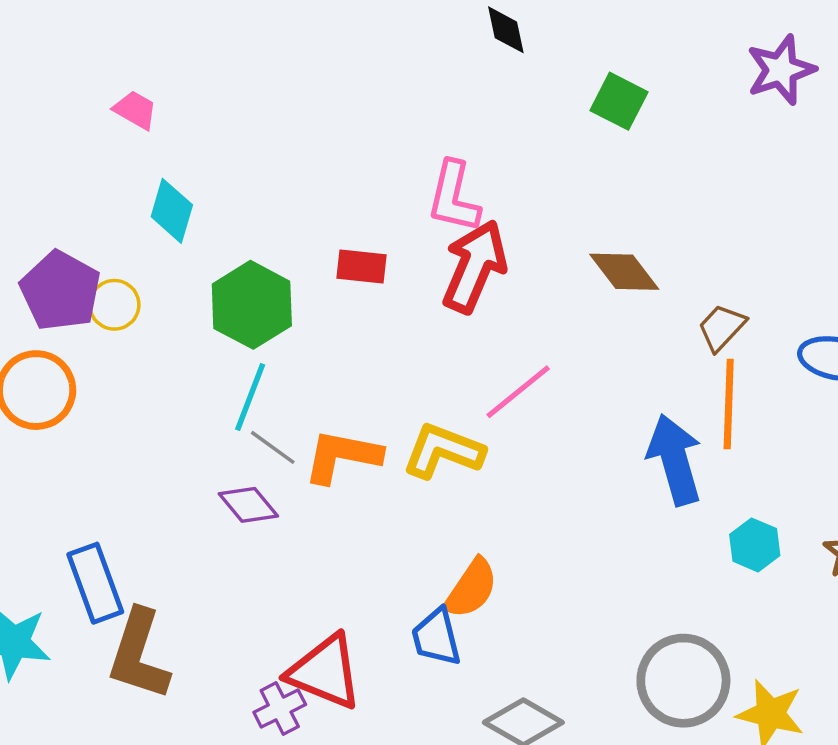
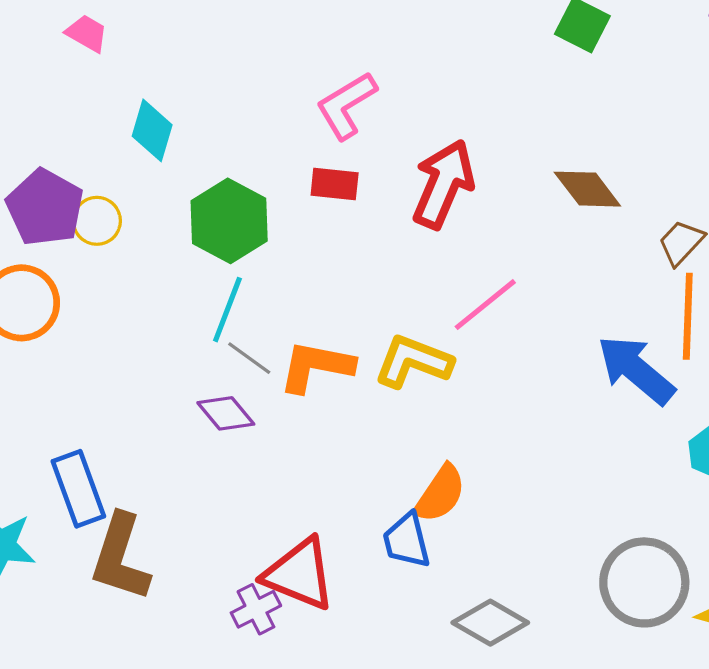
pink trapezoid: (135, 110) -> (87, 33), moved
pink L-shape: (454, 197) -> (346, 105), moved, turned 46
blue arrow: (675, 460) -> (636, 370), turned -34

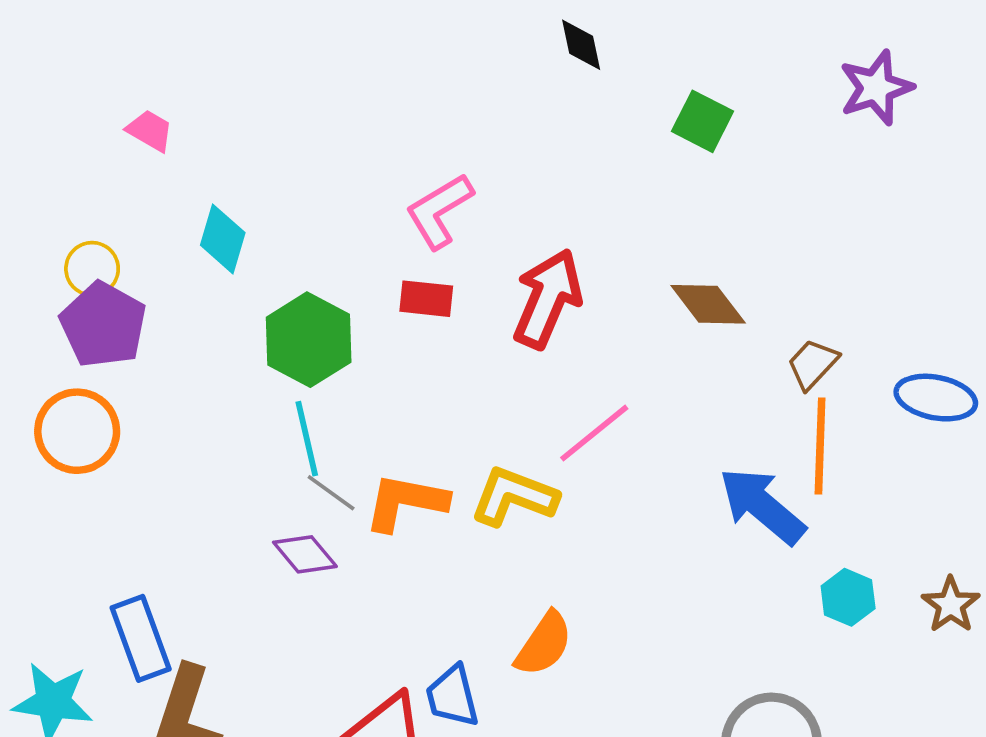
yellow circle: (97, 221) -> (92, 269), moved
cyan line: (227, 310) -> (307, 439), turned -34
blue trapezoid: (407, 541) -> (452, 696), moved

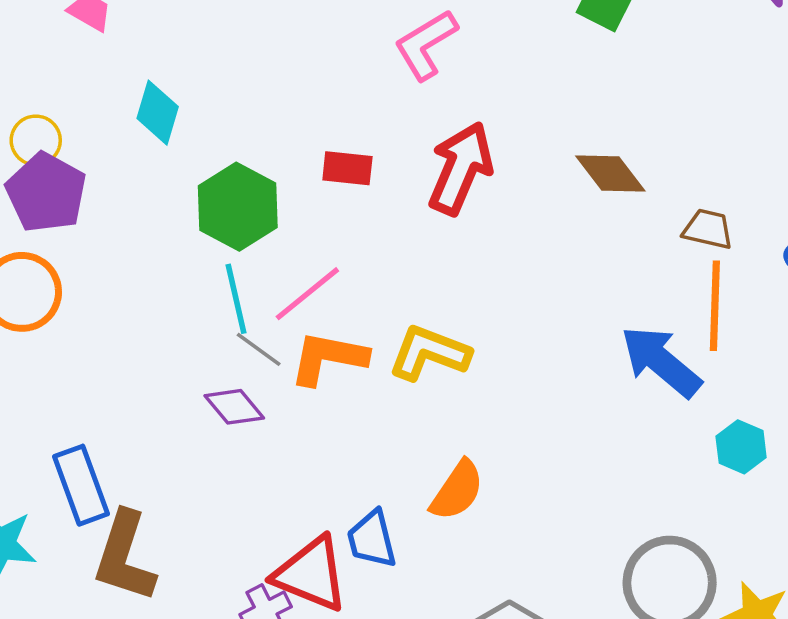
pink L-shape: (439, 211) -> (426, 45), moved
brown trapezoid: (813, 364) -> (708, 229), turned 60
pink line: (594, 433) -> (307, 294), moved

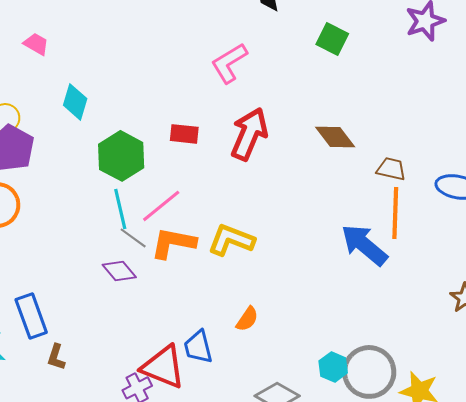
cyan hexagon: (741, 447) -> (333, 367), moved
orange semicircle: (457, 490) -> (247, 319), size x0.7
brown L-shape: (125, 557) -> (56, 357), size x0.5

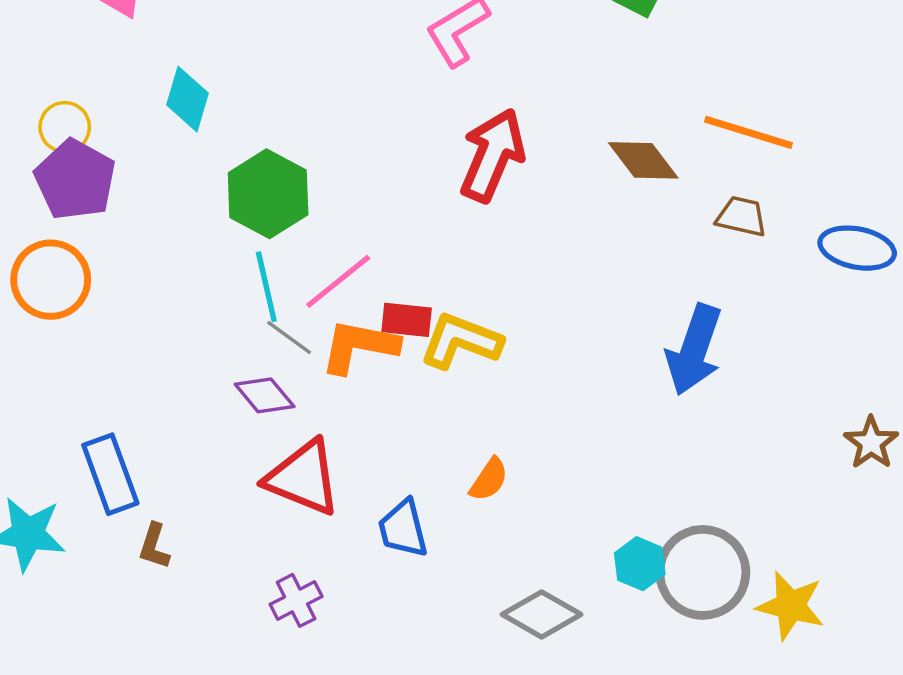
red rectangle: (184, 134) -> (407, 320), moved
orange line: (395, 213) -> (748, 132), moved, turned -75
blue arrow: (364, 245) -> (694, 350), turned -111
red triangle: (163, 367) -> (303, 478), moved

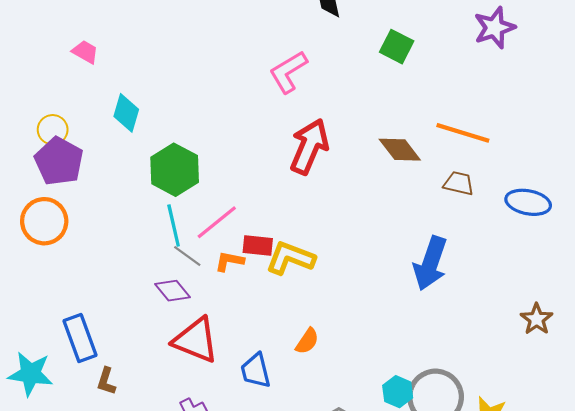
orange L-shape: (359, 346) -> (229, 261), size x0.6

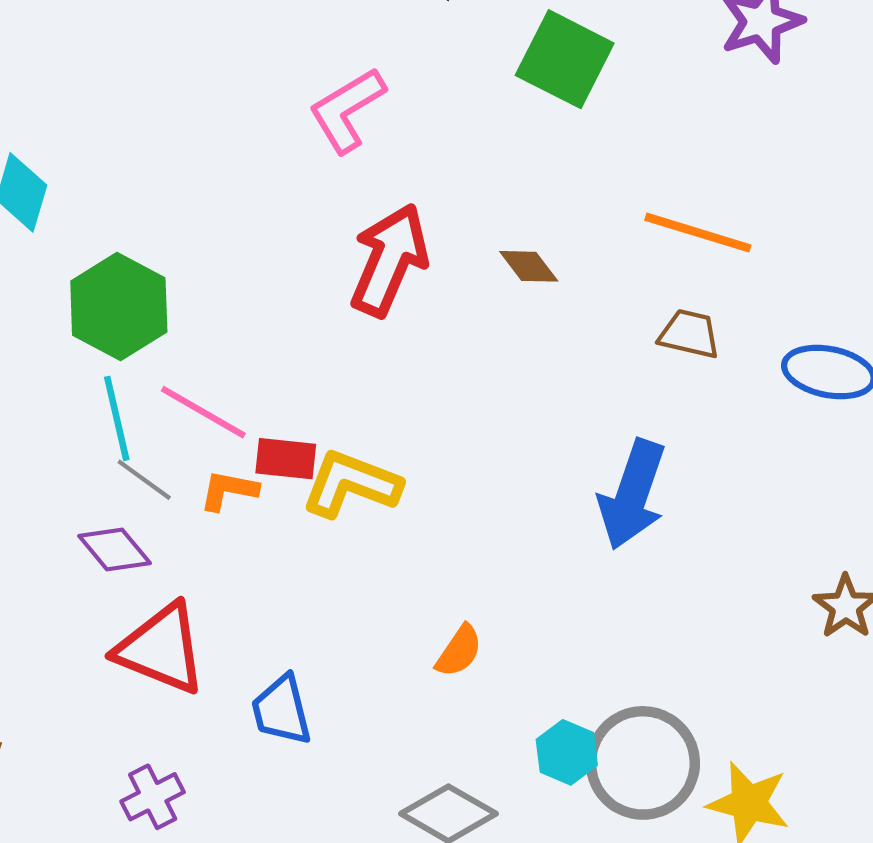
green square: (397, 47) -> (565, 59), size x1.4
brown diamond: (400, 150) -> (529, 266), moved, size x0.7
pink line: (217, 222) -> (203, 412), turned 69
orange semicircle: (307, 341) -> (459, 651), moved

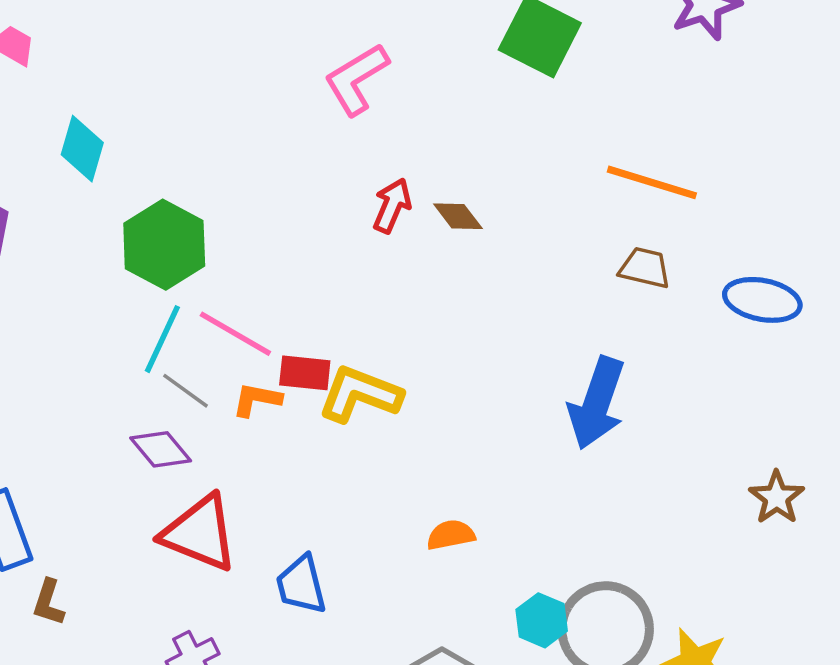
red arrow: (389, 260) -> (392, 206), size x0.6
brown diamond: (529, 266) -> (458, 216), moved
cyan line: (117, 418) -> (162, 339), turned 38
orange semicircle: (459, 651) -> (451, 535), turned -135

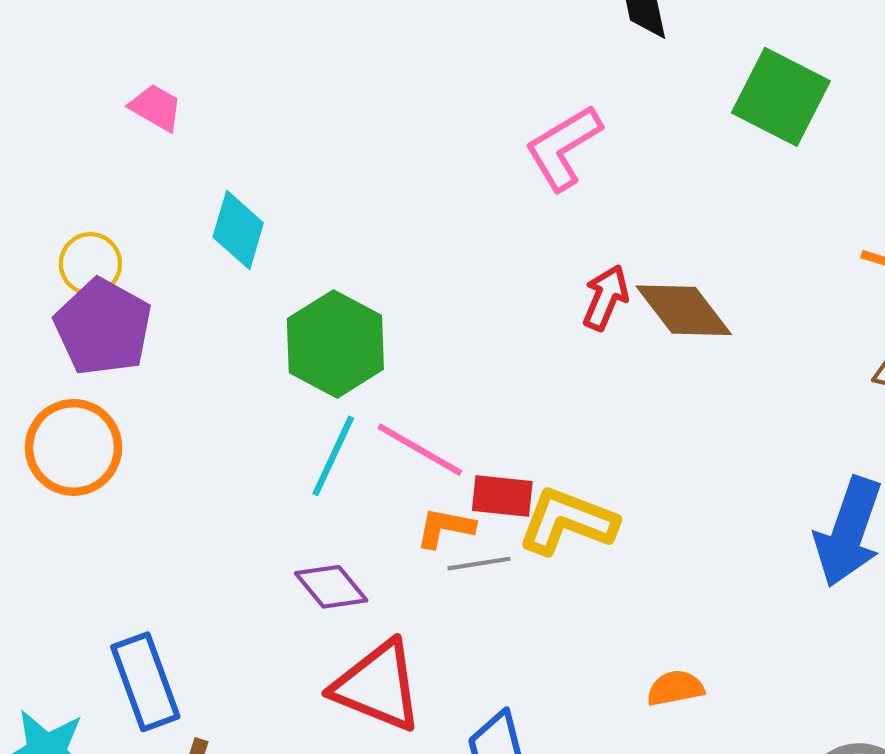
brown diamond: (458, 216) -> (684, 310), size x1.6
gray line: (186, 391) -> (479, 564), moved, turned -45

